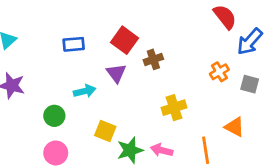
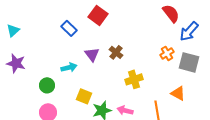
red square: (124, 40) -> (98, 15), moved
blue rectangle: (74, 44) -> (69, 28), moved, turned 49
brown cross: (153, 59) -> (116, 52), moved, turned -32
gray square: (250, 84) -> (189, 62), size x1.5

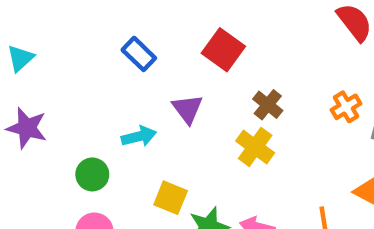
red square: (98, 15) -> (223, 50), moved
brown cross: (116, 52) -> (268, 105), moved
yellow cross: (134, 79) -> (255, 147), moved, turned -36

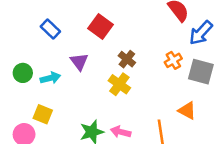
green circle: (92, 174) -> (23, 73), moved
yellow square: (171, 198) -> (43, 114), moved

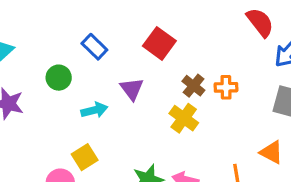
orange cross: (173, 60) -> (226, 87), moved, turned 30
green circle: (23, 73) -> (59, 78), moved
yellow square: (43, 114) -> (85, 157), turned 36

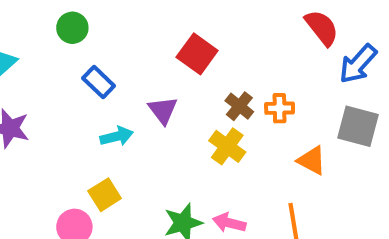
blue rectangle: (94, 47) -> (99, 82), moved
green circle: (59, 78) -> (72, 28), moved
orange triangle: (271, 152) -> (312, 160), moved

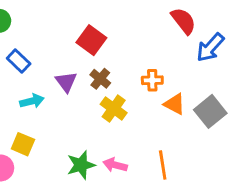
brown cross: (239, 106) -> (100, 79), moved
gray square: (358, 126) -> (210, 111), moved, turned 36
orange triangle: (312, 160) -> (175, 104), moved
yellow square: (105, 195) -> (23, 144), turned -35

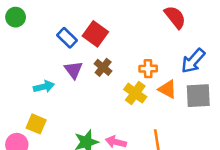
blue arrow: (210, 48) -> (193, 61), moved
blue rectangle: (19, 61) -> (67, 38), moved
yellow cross: (114, 109) -> (135, 93), moved
gray square: (210, 111) -> (198, 96), turned 36

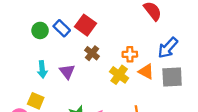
green circle: (16, 17) -> (40, 30), moved
purple triangle: (73, 70) -> (67, 72), moved
cyan arrow: (44, 87) -> (42, 69), turned 98

